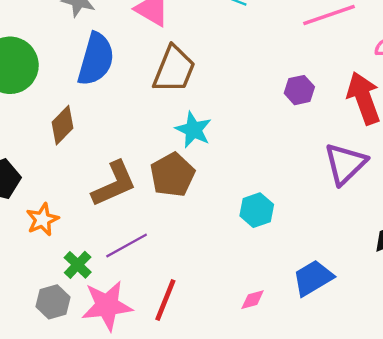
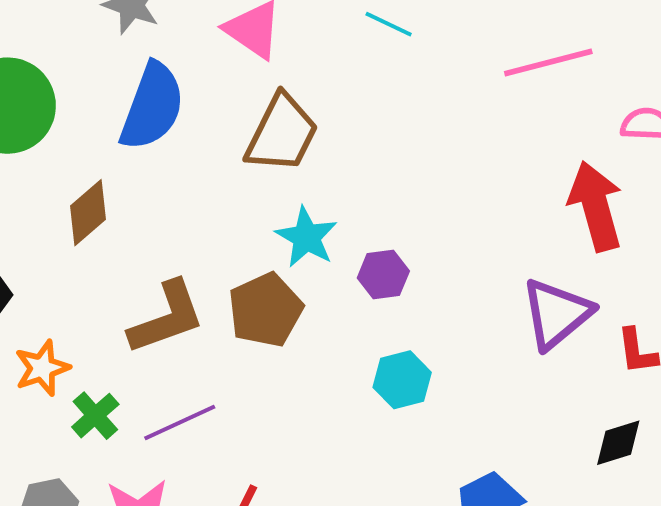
purple hexagon: (299, 90) -> (383, 274), moved
green cross: (78, 265) -> (95, 416), moved

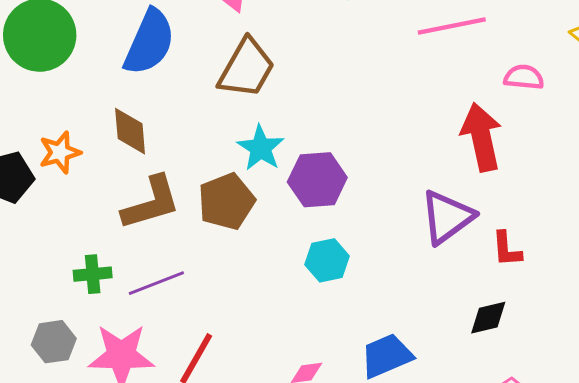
brown diamond: (88, 213) -> (130, 131), moved, turned -57
purple hexagon: (383, 274) -> (317, 180), size x1.5
orange star: (42, 368) -> (60, 152), moved
green cross: (95, 416) -> (93, 274), turned 33

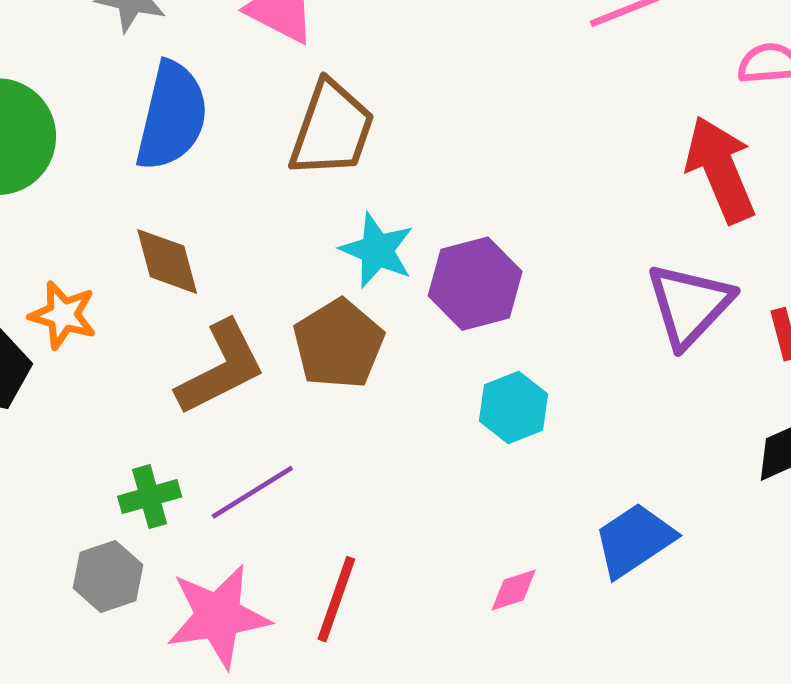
orange star: (60, 152) -> (63, 315), turned -30
gray hexagon: (54, 342) -> (108, 576), moved

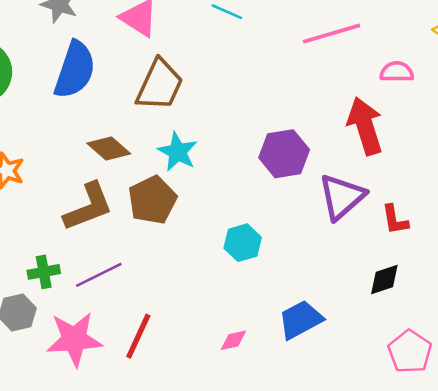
brown diamond: (167, 261) -> (109, 149), moved, turned -39
purple hexagon: (475, 284) -> (284, 154), moved

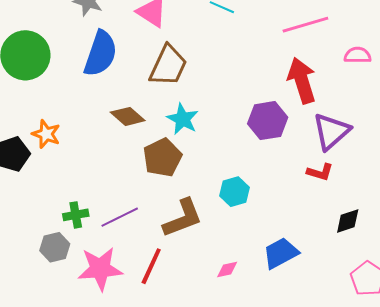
red arrow: (365, 126) -> (302, 81), moved
purple triangle: (342, 197) -> (331, 131), moved
brown L-shape: (88, 207) -> (183, 218), moved
red L-shape: (395, 220) -> (320, 172), moved, turned -64

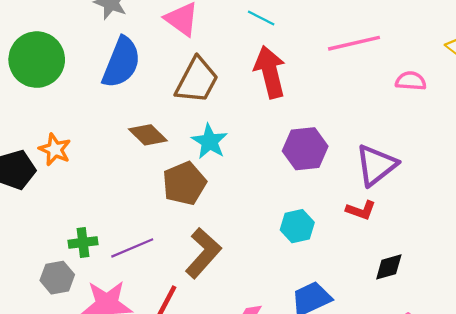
red arrow: (302, 81) -> (270, 72), moved
cyan hexagon: (234, 192) -> (297, 226), moved
brown L-shape: (183, 218) -> (203, 253), turned -30

